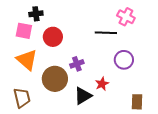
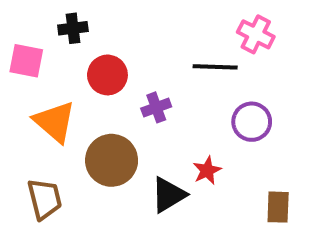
pink square: (24, 31) -> (26, 61), moved
purple cross: (77, 64) -> (156, 107), moved

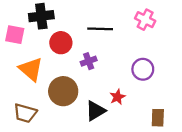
black cross: (73, 28) -> (41, 16), size x1.5
black line: (215, 67) -> (100, 29), moved
brown trapezoid: (45, 199) -> (25, 113), turned 120

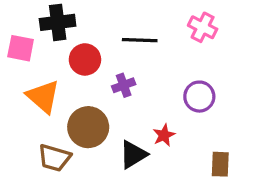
brown trapezoid: (25, 113) -> (54, 158), moved

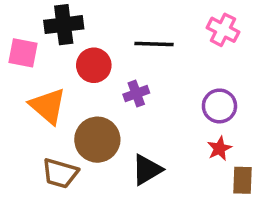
red star: (164, 135) -> (219, 148), moved

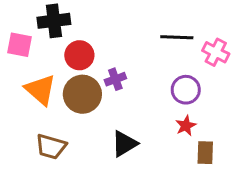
pink cross: (223, 30) -> (216, 52), moved
black line: (154, 44) -> (177, 37), moved
brown circle: (97, 140) -> (82, 94), moved

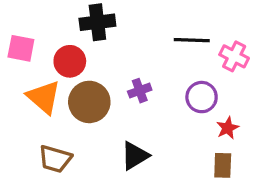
black cross: (54, 21) -> (97, 22), moved
red circle: (79, 55) -> (70, 61), moved
purple cross: (115, 79) -> (140, 91), moved
red star: (186, 126) -> (228, 128), moved

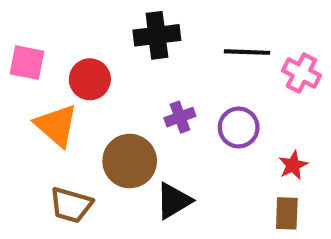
black cross: (97, 22) -> (157, 35), moved
purple circle: (202, 97) -> (239, 127), moved
brown circle: (89, 102) -> (130, 161), moved

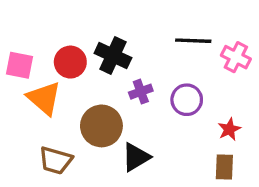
black cross: (157, 35) -> (113, 55), moved, turned 32
pink square: (27, 63) -> (20, 65), moved

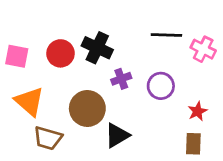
orange triangle: (44, 98) -> (29, 101), moved

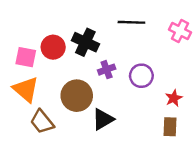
black line: (166, 35) -> (131, 22), moved
pink cross: (203, 49) -> (180, 31), moved
pink square: (17, 56) -> (26, 57), moved
brown trapezoid: (48, 138) -> (42, 122), turned 35

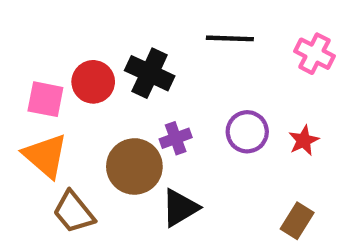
purple cross: (107, 70) -> (176, 138), moved
red star: (174, 98) -> (304, 140), moved
brown rectangle: (170, 127) -> (297, 221), turned 30

